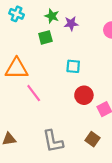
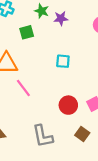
green square: (45, 37) -> (27, 32), moved
red circle: (84, 95) -> (68, 105), moved

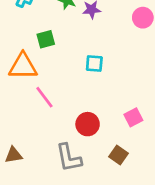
green square: (27, 32) -> (46, 39), moved
red circle: (68, 105) -> (88, 124), moved

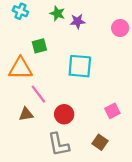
cyan square: (94, 63) -> (80, 66), size x1.6
red circle: (88, 124) -> (64, 114), moved
brown triangle: (13, 155) -> (26, 114), moved

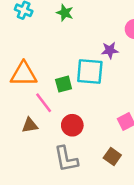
purple star: (78, 21) -> (110, 50), moved
green square: (39, 46) -> (64, 84), moved

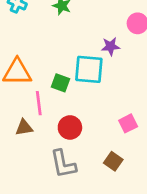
green square: (64, 84) -> (60, 83), turned 35
pink line: (44, 103) -> (39, 103), turned 30

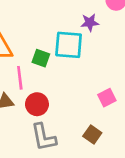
red circle: (70, 127) -> (37, 104), moved

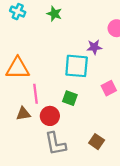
green square: (41, 58) -> (70, 98), moved
pink square: (107, 98) -> (109, 88), moved

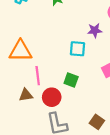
cyan square: (77, 66) -> (78, 49), size x0.7

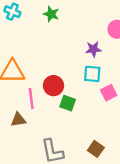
cyan square: (78, 49) -> (92, 74), moved
red circle: (52, 97) -> (53, 86), moved

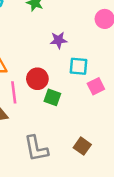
purple star: (93, 49) -> (59, 40), moved

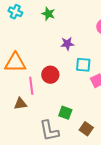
green square: (52, 97) -> (65, 113), moved

